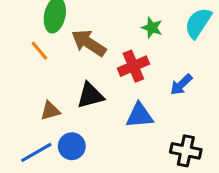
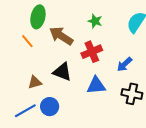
green star: (152, 28) -> (95, 21), moved
black triangle: (90, 95) -> (62, 72), turned 36
black cross: (186, 151) -> (132, 94), moved

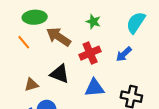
green ellipse: (38, 17) -> (35, 17), turned 75
blue arrow: (124, 64) -> (124, 54), moved

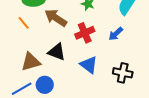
brown triangle: (31, 85) -> (31, 62), size x1.5
blue triangle: (94, 88) -> (89, 65), turned 42

